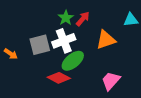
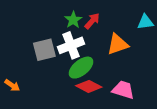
orange arrow: (11, 54) -> (12, 85), moved
red diamond: (59, 78) -> (89, 86), moved
pink trapezoid: (111, 81) -> (123, 90), turned 65

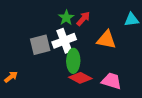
orange triangle: (118, 44) -> (106, 40), turned 30
green ellipse: (81, 68) -> (73, 61), turned -50
orange arrow: (12, 85) -> (11, 77), turned -72

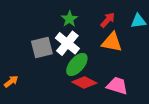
red arrow: (83, 19) -> (108, 20), moved
white cross: (64, 41) -> (67, 43), turned -30
green ellipse: (73, 61) -> (77, 64), turned 40

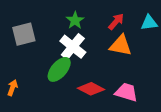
gray square: (42, 48) -> (24, 34), moved
green ellipse: (77, 64) -> (59, 69), moved
orange arrow: (11, 81) -> (12, 88), turned -32

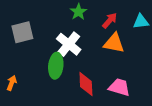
green star: (75, 20) -> (78, 12), moved
green ellipse: (59, 69) -> (56, 66), turned -35
red diamond: (91, 89) -> (86, 84), turned 60

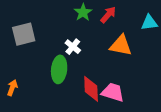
red arrow: (110, 20) -> (108, 15), moved
white cross: (69, 44) -> (73, 47), size x0.6
pink trapezoid: (119, 87) -> (113, 92), moved

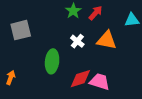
white cross: (73, 47) -> (77, 41), moved
red diamond: (91, 89) -> (80, 79), turned 75

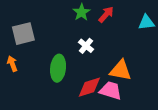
orange triangle: (107, 40) -> (121, 70), moved
orange arrow: (11, 78) -> (12, 64), moved, turned -40

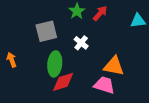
gray square: (23, 34) -> (46, 31), moved
red diamond: (89, 87) -> (63, 82), moved

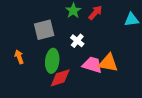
orange arrow: (12, 60) -> (19, 57), moved
pink trapezoid: (104, 85) -> (92, 65), moved

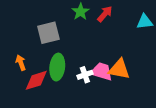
white cross: (77, 41) -> (85, 75), moved, turned 32
red diamond: (60, 78) -> (36, 80), moved

